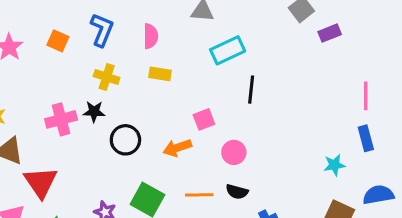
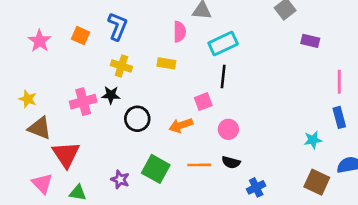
purple rectangle: (330, 33) -> (310, 41), moved, turned 36
pink semicircle: (151, 36) -> (180, 32), moved
black line: (251, 90) -> (223, 77), moved

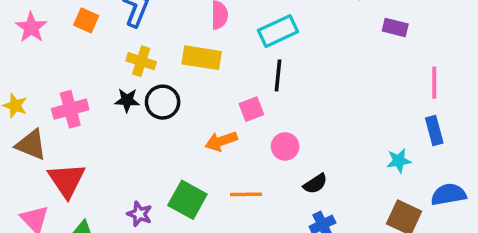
yellow rectangle: (166, 63) -> (202, 58), size x1.5
pink cross: (83, 102) -> (70, 109), moved
black circle: (137, 119) -> (163, 102), moved
black semicircle: (231, 162) -> (315, 184), moved, turned -48

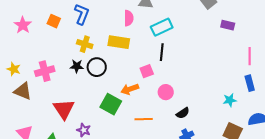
red triangle: (67, 180) -> (64, 109), moved
green square: (187, 200) -> (111, 104), moved

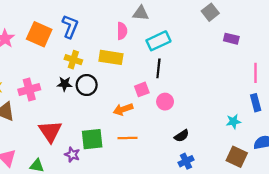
orange square: (54, 21) -> (39, 34), size x1.6
pink circle: (166, 92) -> (165, 102), moved
green square: (111, 104) -> (92, 139), moved, turned -35
orange line: (144, 119) -> (127, 138), moved

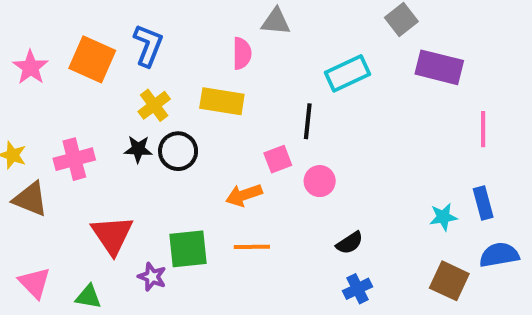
purple rectangle: (231, 39) -> (439, 67), size x1.6
cyan rectangle: (158, 41) -> (348, 73), moved
yellow cross: (73, 60) -> (154, 105), turned 35
blue rectangle: (256, 103) -> (483, 203), moved

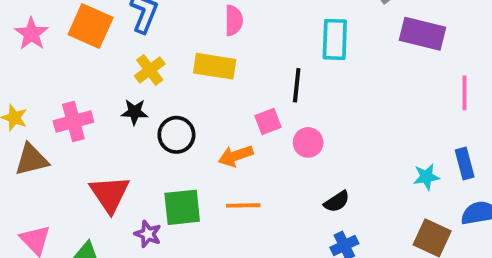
cyan rectangle: (348, 73) -> (335, 39), turned -63
black circle: (178, 151) -> (176, 135), moved
brown triangle: (30, 199) -> (31, 160), turned -36

